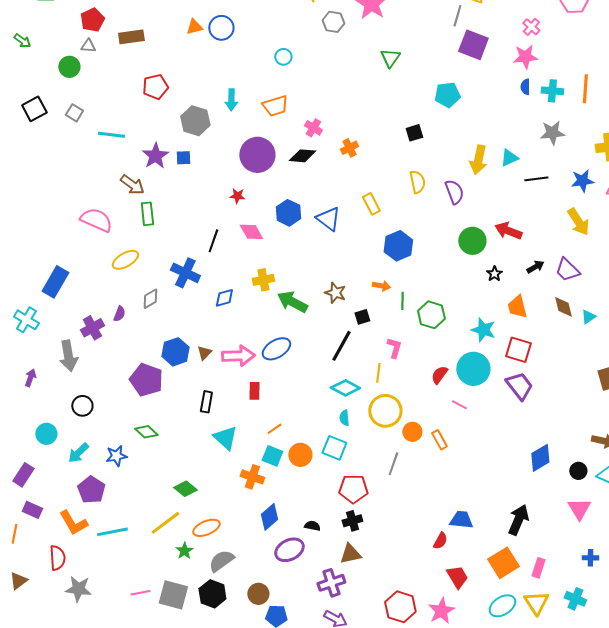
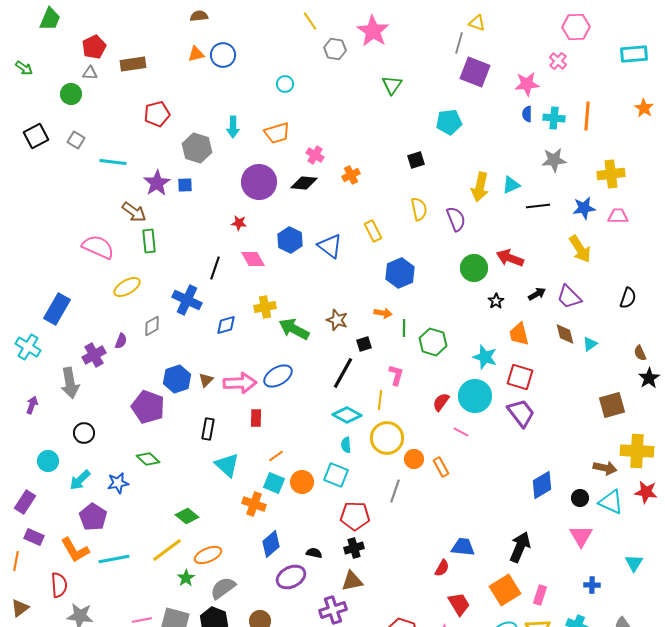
pink cross: (531, 27) -> (558, 61), moved

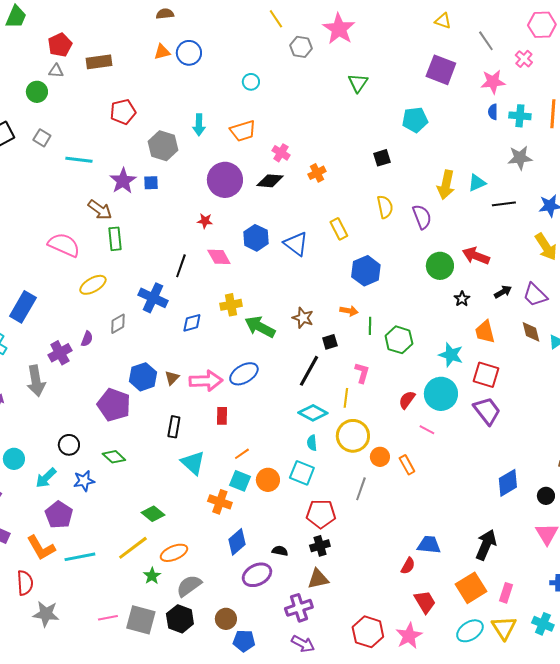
gray line: (459, 43) -> (486, 41), moved, turned -50
black circle: (84, 433) -> (69, 445), moved

